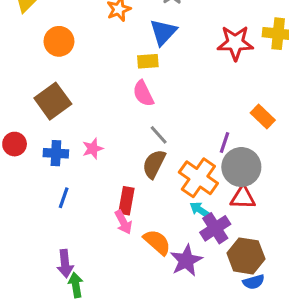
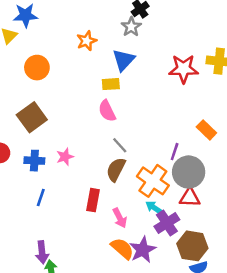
pink arrow: (123, 222) -> (120, 218), moved
orange semicircle: (157, 242) -> (122, 248), moved

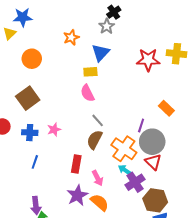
red triangle: (190, 197) -> (153, 162), turned 42
purple star: (143, 250) -> (77, 195), moved

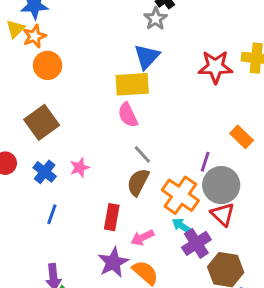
orange star: (71, 37) -> (34, 36), moved
yellow rectangle: (90, 72) -> (132, 84), size x1.6
blue cross: (30, 133) -> (45, 172), turned 35
pink arrow: (98, 178) -> (142, 238), turned 91

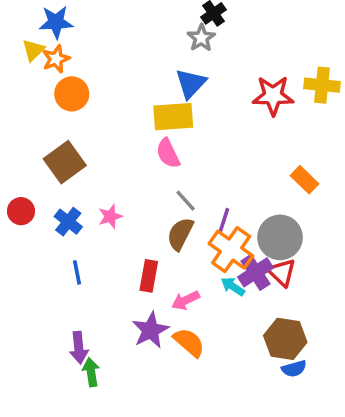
purple line: (205, 162) -> (224, 220), moved
blue line: (52, 214) -> (77, 272), turned -30
purple cross: (196, 243) -> (256, 272), moved

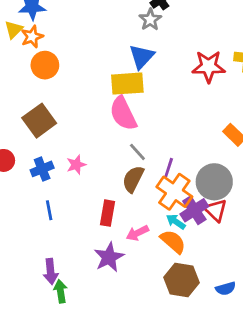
pink semicircle: (168, 153) -> (123, 113), size x1.4
blue cross: (68, 222) -> (42, 169), turned 30
brown hexagon: (285, 339) -> (182, 280), moved
orange semicircle: (189, 342) -> (173, 242), moved

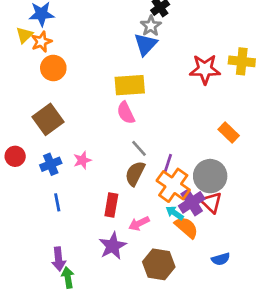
blue triangle: (142, 57) -> (146, 44), moved
pink semicircle: (123, 113) -> (126, 113), size x0.7
orange semicircle: (173, 242) -> (186, 227), moved
brown hexagon: (182, 280) -> (159, 264), moved
blue semicircle: (226, 289) -> (221, 259), moved

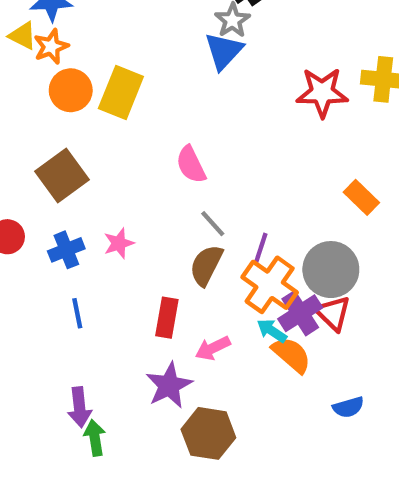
yellow triangle: (24, 35) -> (23, 36), turned -48
yellow rectangle: (130, 85) -> (121, 92), moved, turned -64
brown hexagon: (159, 264) -> (208, 433), moved

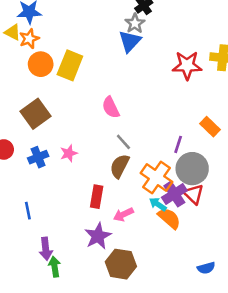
purple line: (261, 248) -> (178, 144), moved
blue line: (77, 313) -> (28, 211), moved
blue semicircle: (348, 407) -> (206, 268), moved

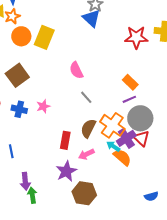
blue triangle: (130, 41) -> (91, 18), turned -30
orange rectangle: (210, 127) -> (130, 82), moved
purple line: (178, 144) -> (129, 99), turned 48
blue cross: (38, 157) -> (19, 109), turned 35
brown semicircle: (120, 166) -> (88, 128), moved

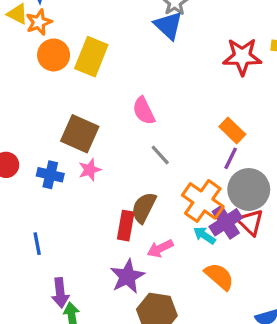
brown square: (17, 75) -> (80, 134), moved, turned -30
purple line: (129, 99) -> (231, 158), turned -40
brown semicircle: (88, 128) -> (144, 208), moved
orange semicircle: (122, 157) -> (219, 276), moved

